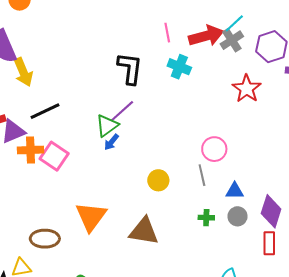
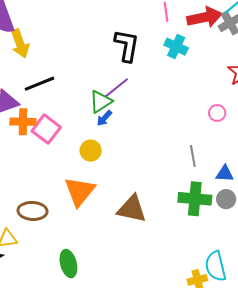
pink circle: (214, 149) -> (217, 113), moved, size x0.7
yellow circle: (158, 180) -> (91, 151), moved
green cross: (206, 218) -> (195, 199), size x2.0

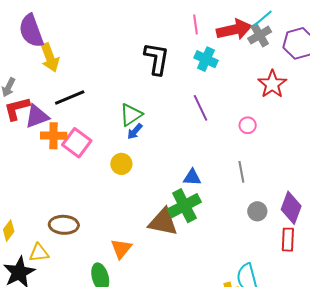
purple line: (117, 88) -> (200, 108), moved, turned -76
gray line: (193, 156) -> (241, 172), moved
blue triangle: (225, 174) -> (192, 177), moved
orange triangle: (80, 191) -> (121, 249), moved, size x0.7
green cross: (195, 199) -> (184, 206), moved, turned -32

